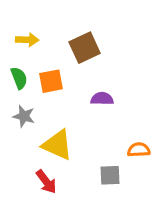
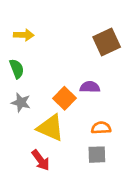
brown square: (85, 48) -> (107, 42), moved
orange square: (51, 81) -> (65, 98), moved, turned -35
orange semicircle: (139, 150) -> (101, 128), moved

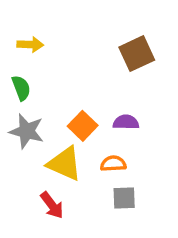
purple semicircle: (90, 87) -> (126, 122), moved
gray star: (21, 102) -> (27, 131), size x1.4
orange semicircle: (101, 128) -> (113, 164), moved

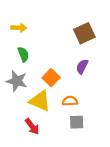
green semicircle: (21, 88) -> (23, 54), moved
purple semicircle: (126, 122) -> (82, 67), moved, turned -64

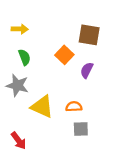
brown square: (84, 33) -> (89, 35), turned 35
orange square: (51, 78) -> (64, 55), moved
red arrow: (32, 127) -> (19, 141), moved

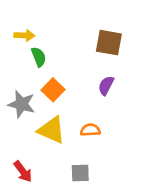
orange square: (64, 55) -> (53, 90), moved
green semicircle: (24, 57) -> (39, 57), moved
gray square: (81, 129) -> (80, 173), moved

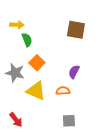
purple semicircle: (106, 86) -> (74, 72), moved
gray square: (80, 173) -> (69, 121), moved

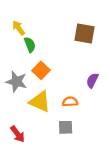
yellow arrow: (17, 25) -> (19, 28), turned -128
purple semicircle: (74, 72) -> (92, 80), moved
gray square: (69, 121) -> (66, 127), moved

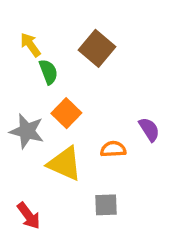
brown square: (85, 34) -> (97, 48), moved, turned 30
purple semicircle: (92, 80) -> (149, 129), turned 120
orange semicircle: (70, 102) -> (113, 149), moved

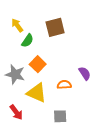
brown square: (97, 48) -> (55, 27), turned 36
green semicircle: (48, 72) -> (27, 41), turned 56
red arrow: (29, 216) -> (16, 112), moved

